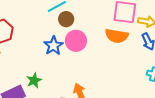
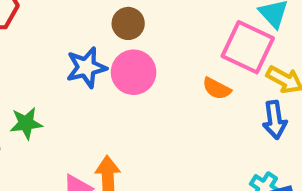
orange semicircle: (117, 36) -> (217, 89), size x0.6

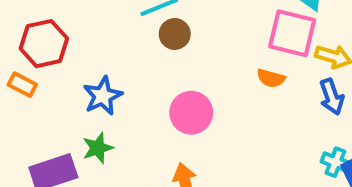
blue star: (86, 67) -> (103, 96), moved
pink circle: (134, 72) -> (191, 113), moved

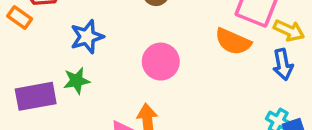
orange semicircle: (271, 78) -> (233, 42), size x1.5

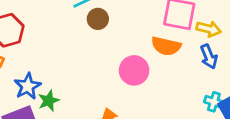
blue star: (87, 37) -> (28, 86), moved
pink circle: (161, 62) -> (134, 70), moved

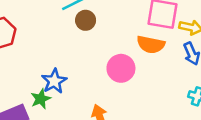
blue star: (28, 86) -> (54, 81), moved

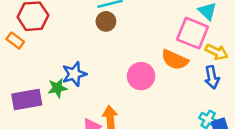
brown circle: (86, 20) -> (106, 21), moved

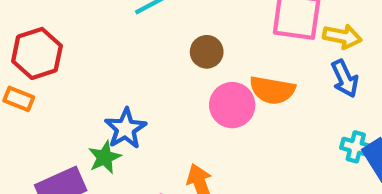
brown circle: (106, 21) -> (207, 52), moved
orange semicircle: (175, 60) -> (272, 90), moved

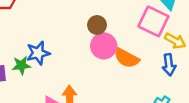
pink circle: (232, 105) -> (104, 46), moved

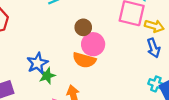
orange semicircle: (127, 58) -> (84, 60), moved
green star: (21, 65) -> (47, 76), moved

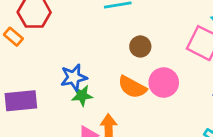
pink circle: (93, 44) -> (164, 83), moved

